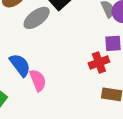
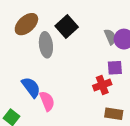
gray ellipse: (37, 18) -> (46, 45), turned -60

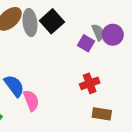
gray ellipse: (46, 45) -> (30, 23), moved
purple square: (115, 68) -> (86, 43), moved, turned 35

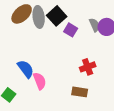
purple square: (86, 43) -> (71, 30), moved
brown rectangle: (102, 114) -> (80, 92), moved

